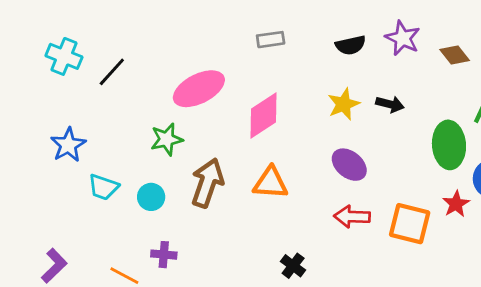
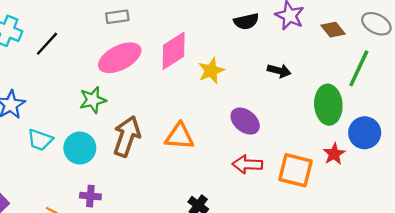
gray rectangle: (271, 40) -> (117, 17), moved
yellow star: (344, 104) -> (211, 71), moved
pink diamond: (264, 115) -> (174, 51), moved
cyan circle: (151, 197) -> (80, 148), size x1.4

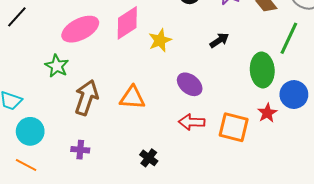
black arrow: (279, 71) -> (219, 40), turned -48
green star: (93, 100) -> (57, 66), turned -30
cyan circle: (80, 148) -> (30, 131), moved
purple cross: (90, 196) -> (80, 150), moved

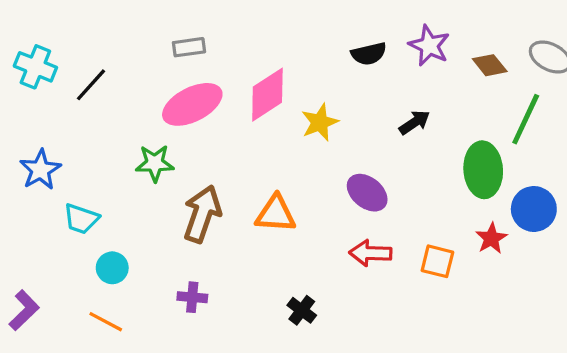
green star: (57, 66) -> (155, 163), turned -30
orange square: (234, 127) -> (437, 261), size x0.7
cyan circle: (30, 131) -> (112, 268), size x0.7

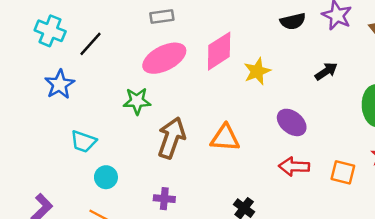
blue star: (40, 170) -> (60, 84), moved

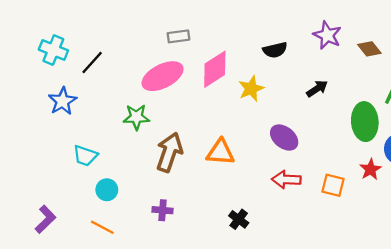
gray rectangle: (162, 17) -> (178, 36), moved
black semicircle: (293, 21) -> (275, 50), moved

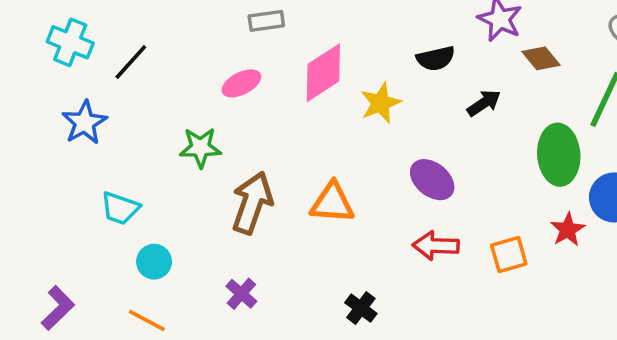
brown diamond: (369, 49) -> (541, 58), moved
black semicircle: (275, 50) -> (436, 58), moved
pink ellipse: (163, 76) -> (241, 83), size x0.6
orange square: (333, 185) -> (509, 255), turned -30
purple cross: (163, 210) -> (241, 294), turned 36

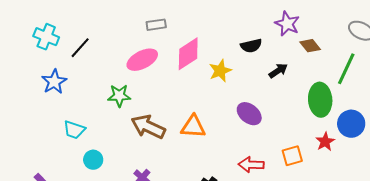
pink ellipse: (241, 83) -> (142, 60), size x1.4
brown arrow: (252, 203) -> (148, 127), turned -84
red arrow: (436, 246) -> (251, 165), moved

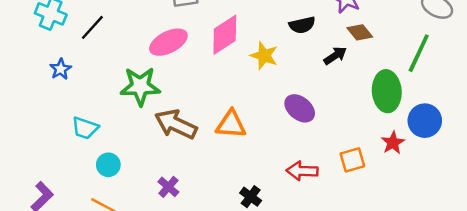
brown diamond: (310, 46) -> (360, 32), moved
yellow star: (220, 71) -> (264, 56), turned -30
blue star: (54, 82) -> (61, 69), size x0.7
green star: (119, 96) -> (140, 86), size x1.4

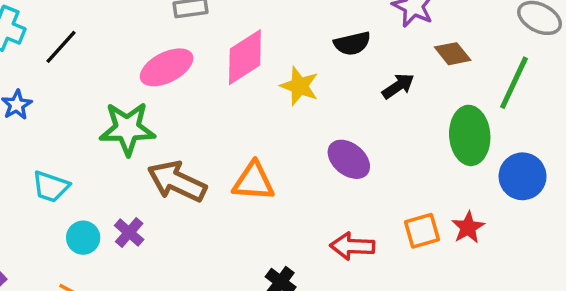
brown diamond: (360, 32) -> (453, 54), moved
red star: (393, 143) -> (468, 227), moved
purple cross: (168, 187) -> (129, 233), moved

